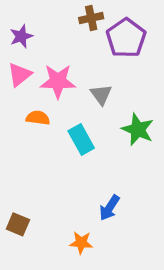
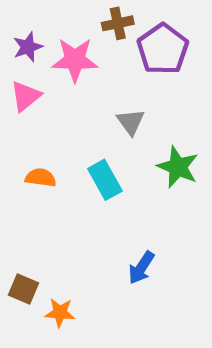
pink star: (58, 81) -> (75, 60), moved
orange semicircle: (38, 118) -> (41, 178), moved
orange star: (81, 243) -> (60, 313), moved

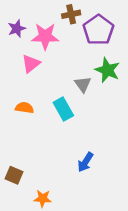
pink triangle: (26, 96) -> (31, 64), moved
gray triangle: (131, 122) -> (83, 84), moved
green star: (178, 167) -> (107, 70), moved
orange star: (60, 313) -> (43, 199), moved

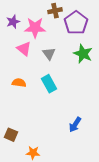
pink triangle: (31, 64) -> (24, 49), turned -42
gray triangle: (83, 84) -> (49, 54), moved
blue arrow: (85, 162) -> (75, 125), moved

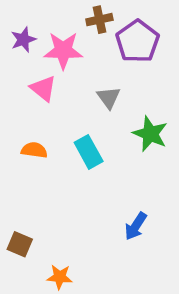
gray triangle: (49, 54) -> (109, 98), moved
green star: (83, 54) -> (150, 134), moved

